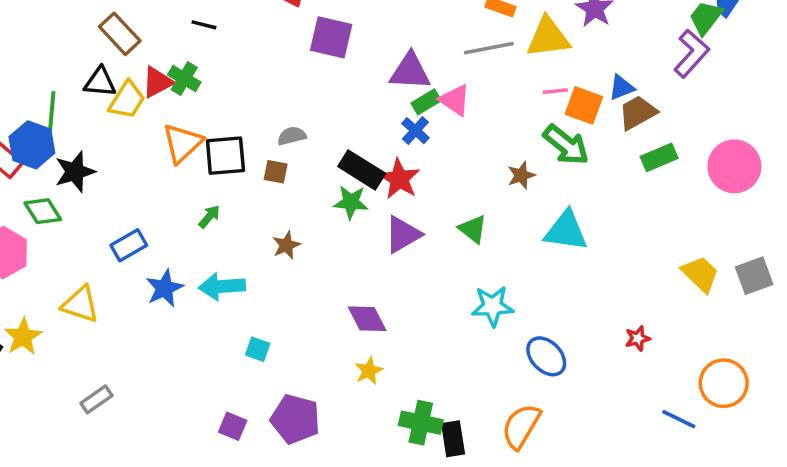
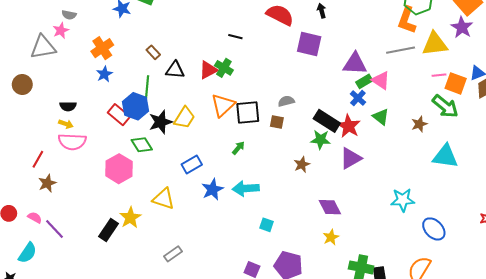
brown rectangle: (120, 34) -> (153, 52), moved, size x0.6
yellow trapezoid: (127, 100) -> (184, 118), moved
green triangle: (473, 229) -> (381, 117), moved
brown star: (286, 245) -> (302, 165), moved

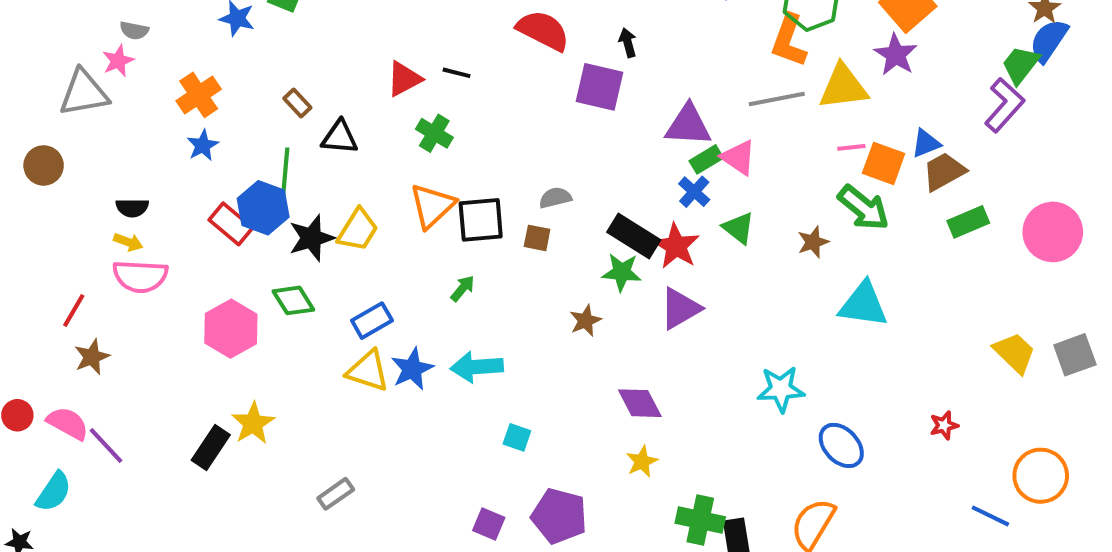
black arrow: (322, 11) -> (628, 43), moved
red triangle: (208, 70) -> (404, 79), moved
green diamond: (142, 145) -> (293, 300), moved
yellow triangle: (164, 199) -> (368, 371), moved
pink semicircle: (35, 218) -> (68, 423), size x1.5

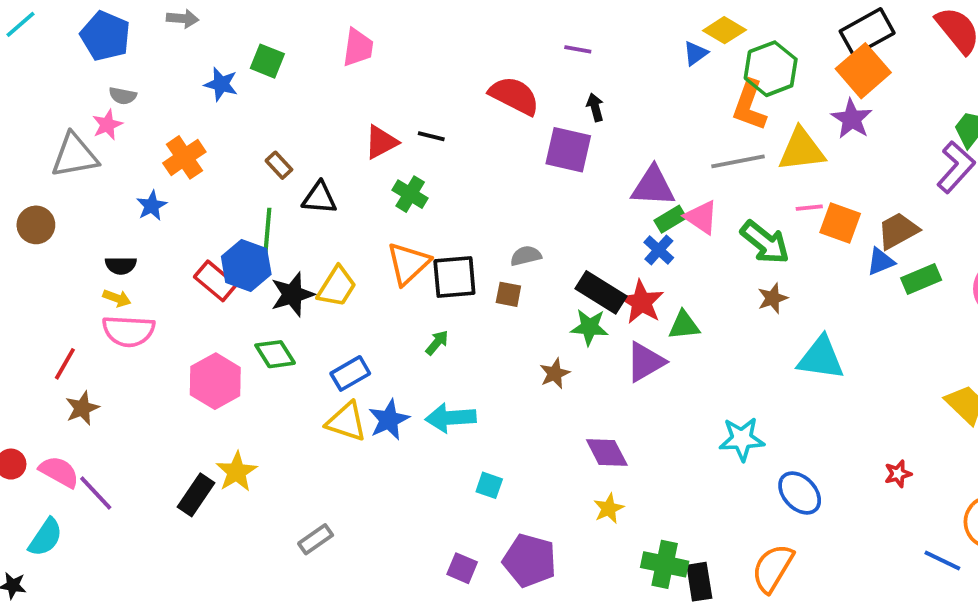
blue triangle: (926, 143) -> (881, 262), moved
blue star: (203, 145) -> (152, 206), moved
green arrow: (863, 208) -> (765, 242), moved
green triangle: (739, 228) -> (684, 325), moved, turned -44

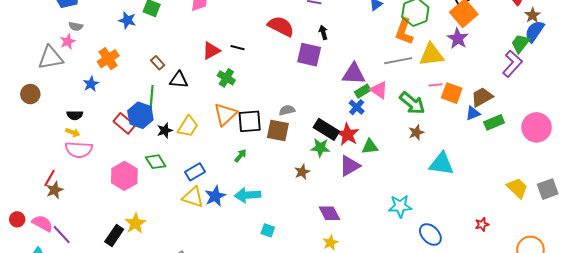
black star: (292, 294) -> (165, 130), size x0.7
brown square: (508, 294) -> (278, 130), size x1.6
red line: (65, 364) -> (50, 178), moved

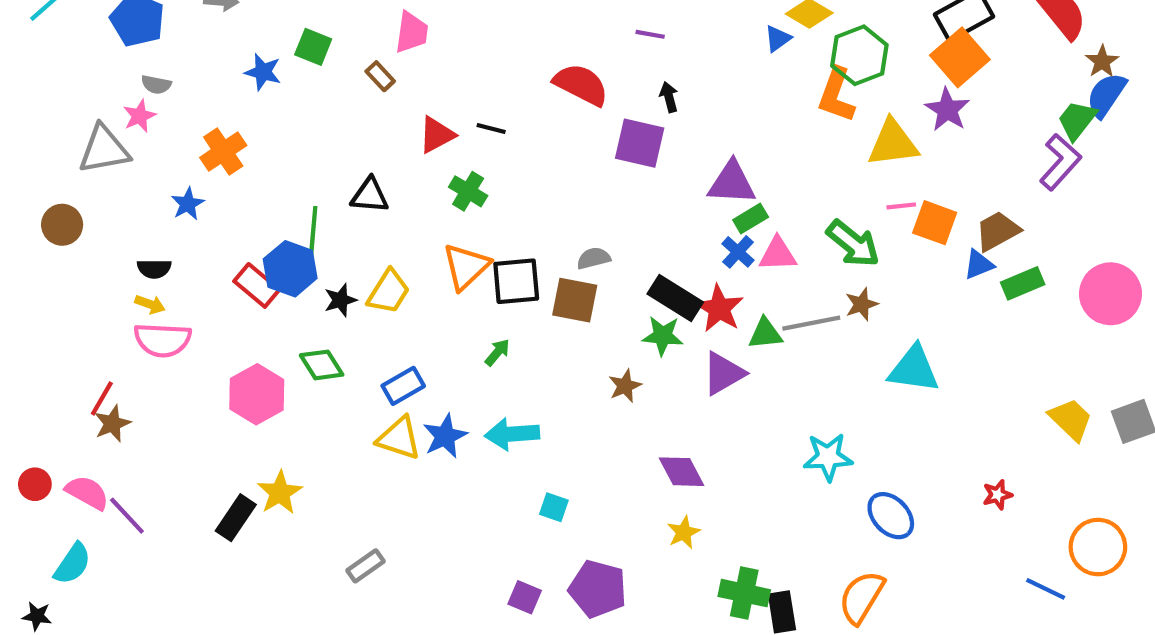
gray line: (398, 61) -> (811, 323), moved
brown rectangle: (158, 63) -> (380, 76), moved
pink triangle: (379, 90) -> (778, 254), moved, turned -36

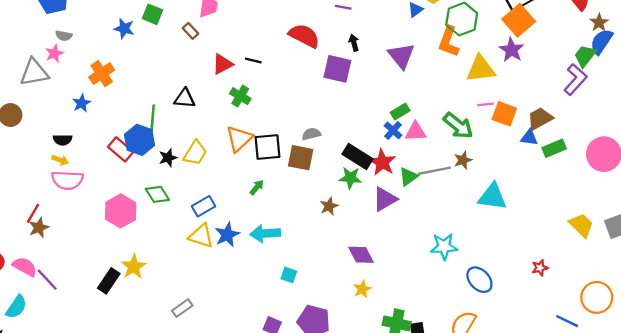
purple triangle: (732, 183) -> (401, 56), moved, turned 48
blue triangle: (979, 265) -> (529, 138), turned 30
green triangle: (765, 334) -> (408, 177), turned -30

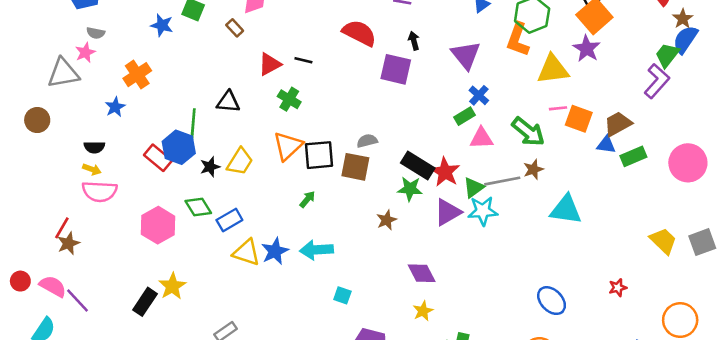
blue cross: (393, 130) -> (479, 95), moved
blue rectangle: (204, 206) -> (229, 220), moved
cyan star: (444, 246) -> (483, 211), moved

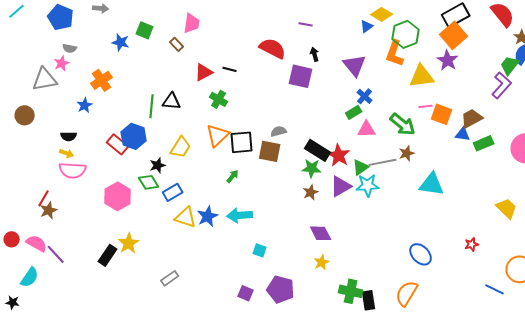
green line: (193, 124) -> (152, 106), moved
black star: (210, 167) -> (158, 165), moved
brown star: (387, 220) -> (311, 192), moved

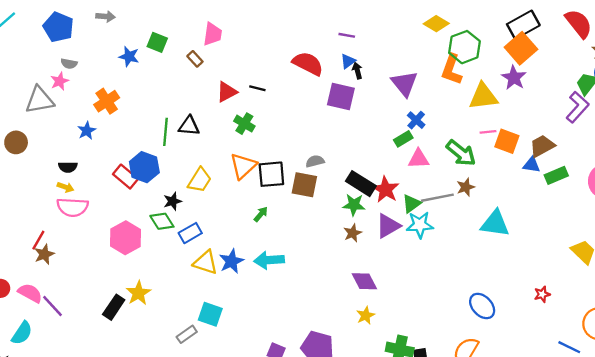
blue triangle: (367, 26) -> (348, 61), moved
cyan square: (260, 250) -> (210, 314), moved, size x1.5

